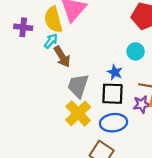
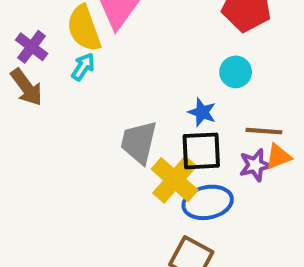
purple cross: (23, 27) -> (32, 47), turned 36
brown arrow: (62, 57) -> (27, 87), moved
yellow cross: (78, 113) -> (175, 180), moved

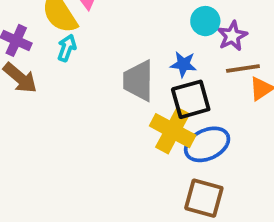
gray trapezoid: (139, 142) -> (138, 81), moved
purple star: (255, 165) -> (232, 36), moved

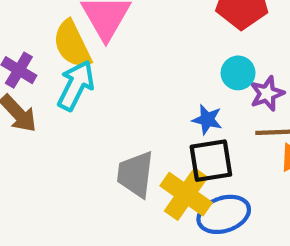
cyan arrow: (67, 48) -> (76, 85), size x1.6
gray trapezoid: (138, 81) -> (135, 174), moved

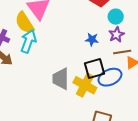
cyan circle: (238, 73) -> (116, 17), moved
blue star: (207, 120) -> (92, 40), moved
blue ellipse: (224, 214) -> (110, 77), moved

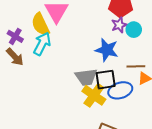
purple star: (116, 35) -> (119, 25), moved
blue star: (92, 40) -> (107, 50), size x1.6
gray trapezoid: (61, 79) -> (86, 77), moved, turned -105

